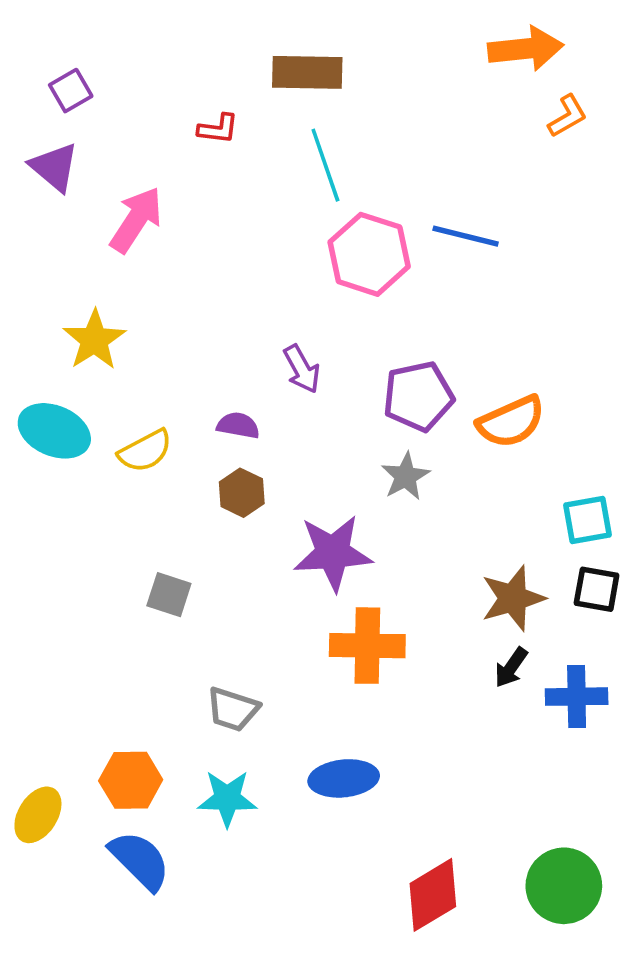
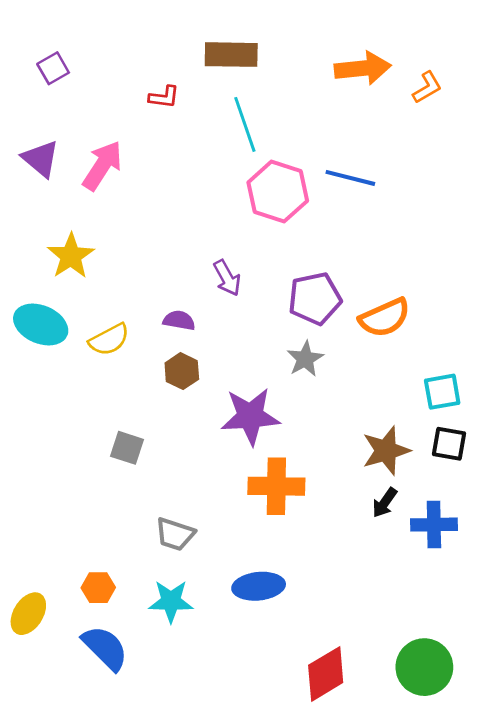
orange arrow: (526, 49) -> (363, 68), moved
purple triangle: (54, 167) -> (41, 159), moved
orange hexagon: (131, 780) -> (98, 588), size x0.7

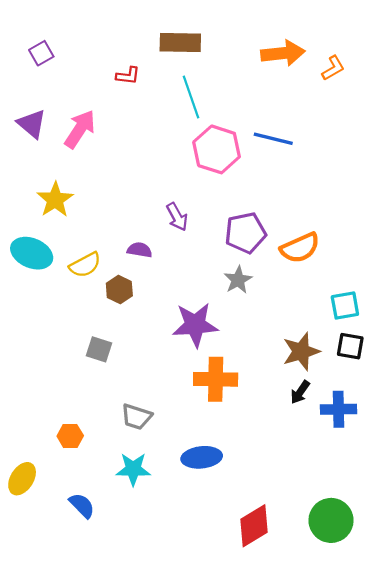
brown hexagon: (182, 371) -> (119, 289), moved
orange hexagon: (98, 588) -> (70, 436), moved
blue semicircle: (105, 648) -> (82, 505), size x0.7

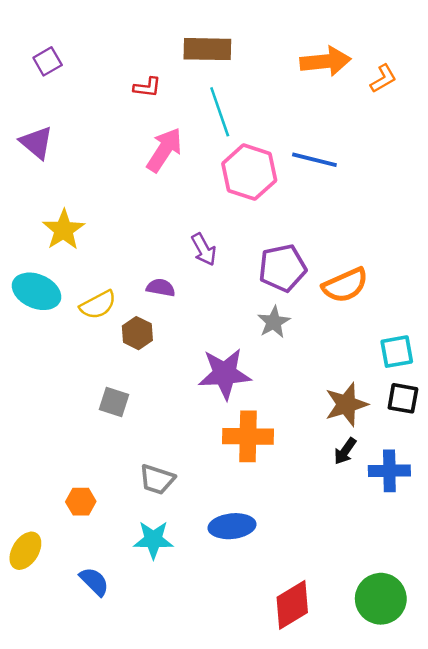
pink arrow: (80, 129) -> (164, 150), moved

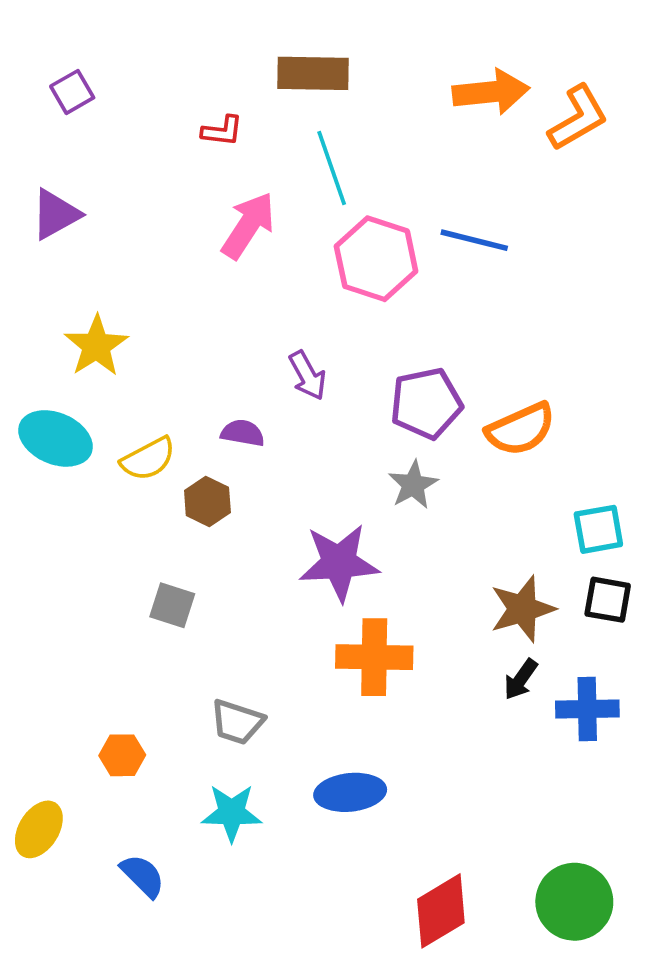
orange L-shape: (383, 79) -> (578, 118), size x1.5
purple triangle: (36, 143) -> (56, 214), turned 51

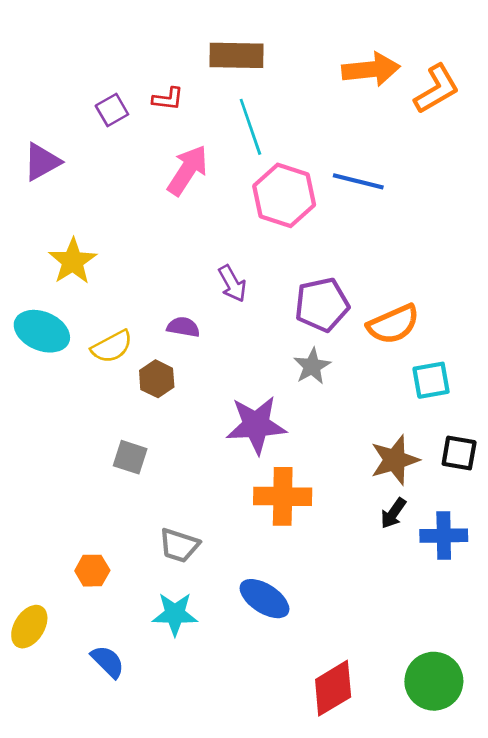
purple square: (72, 92) -> (112, 110), moved
cyan square: (598, 529) -> (431, 380), moved
blue ellipse: (350, 792) -> (264, 599), turned 39

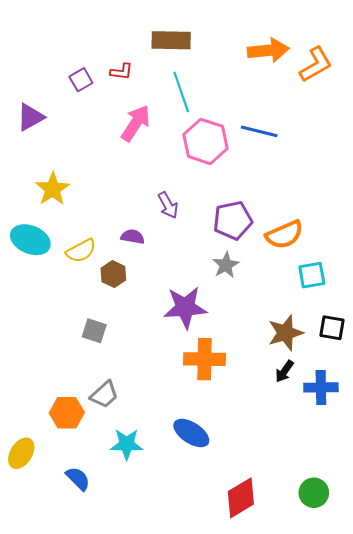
gray trapezoid: (179, 545) -> (104, 395), moved, turned -60
orange hexagon: (92, 571) -> (67, 413), size x1.4
green circle: (434, 681) -> (314, 493), size x0.7

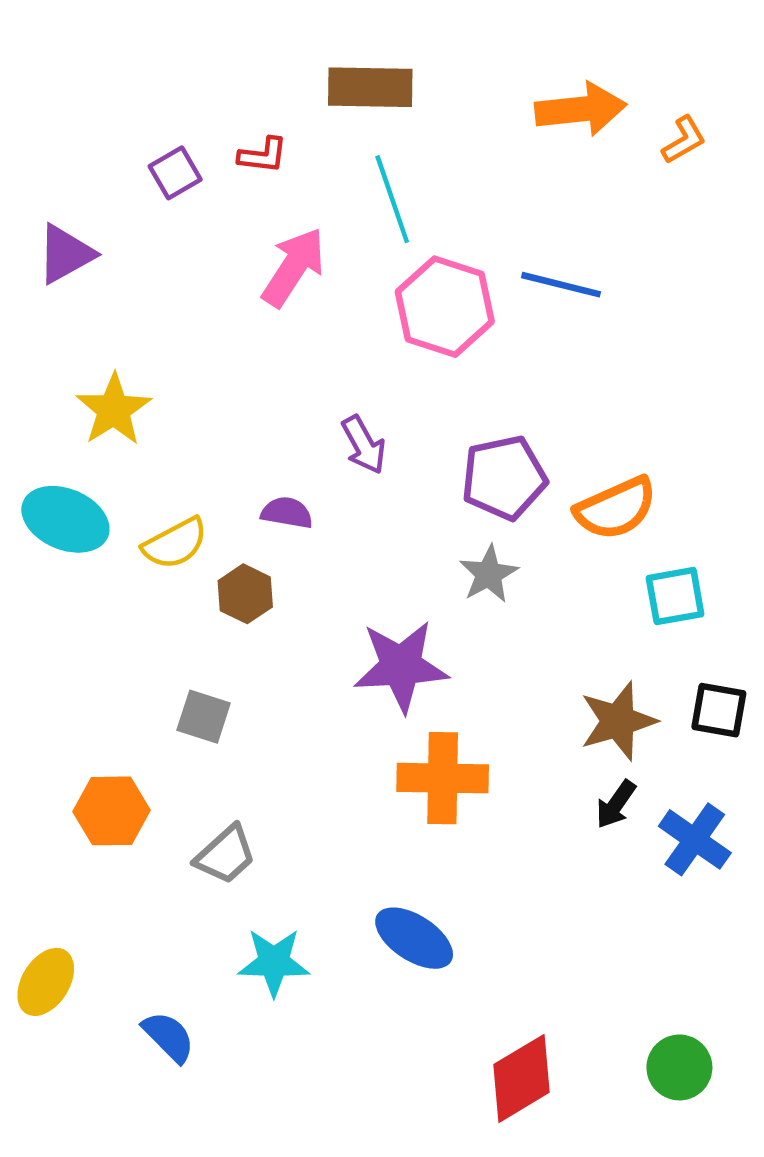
orange L-shape: (316, 65) -> (684, 140), size x0.6
blue cross: (321, 387) -> (695, 839), turned 36
orange hexagon: (67, 413) -> (112, 811), moved

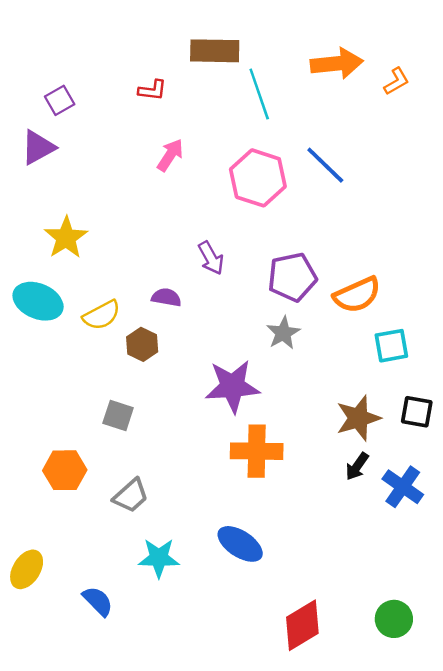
purple square: (175, 173) -> (60, 100), moved
cyan line: (392, 199) -> (259, 94), moved
pink arrow: (294, 267) -> (170, 155), size x0.7
blue line: (561, 285) -> (325, 165), turned 30

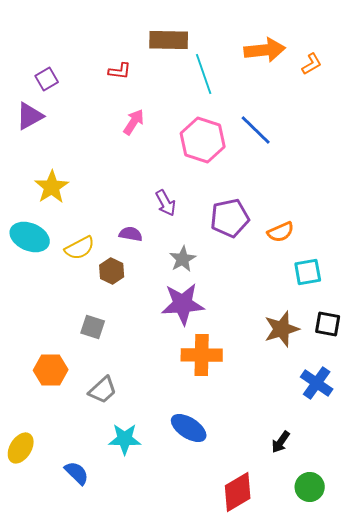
orange semicircle: (357, 295) -> (281, 232), size x0.7
gray star: (283, 333) -> (183, 259), moved
black arrow: (357, 466) -> (281, 442), moved

